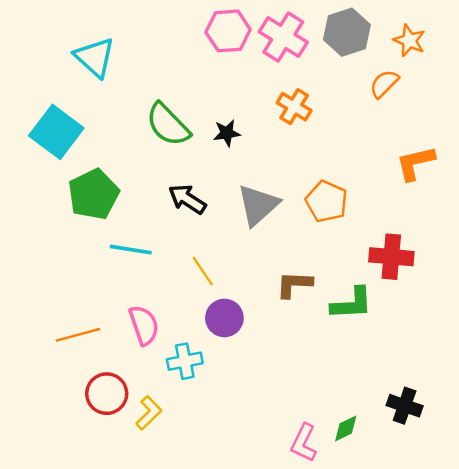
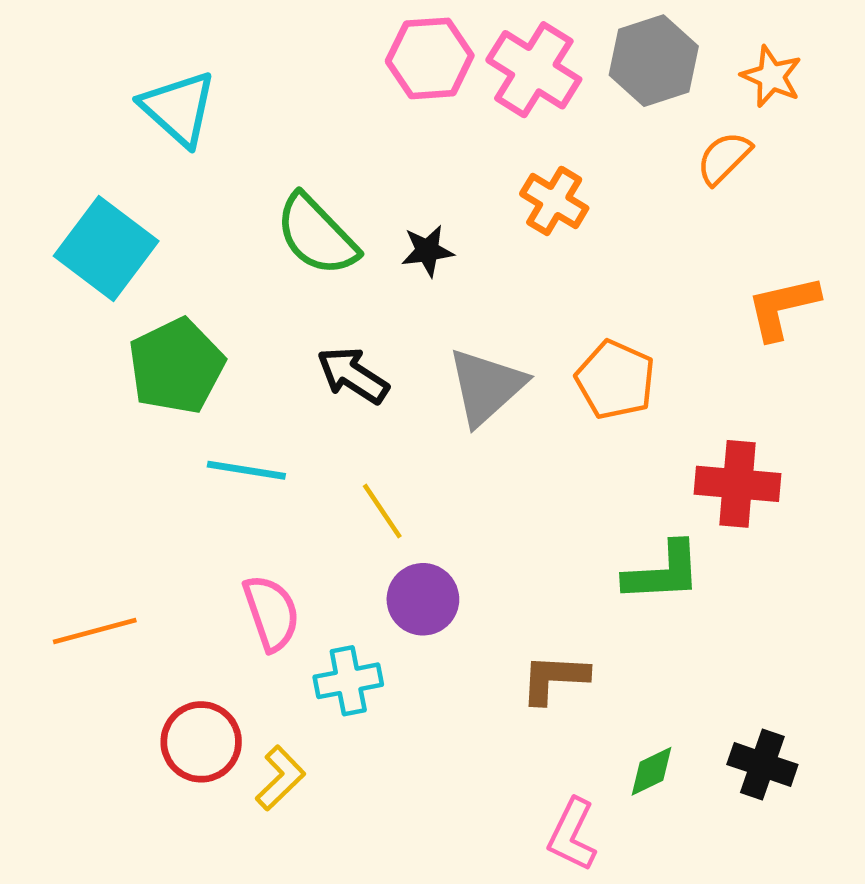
brown L-shape: (294, 284) -> (554, 679), moved
orange line: (78, 335) -> (95, 631), moved
green diamond: (346, 428) -> (652, 771), moved

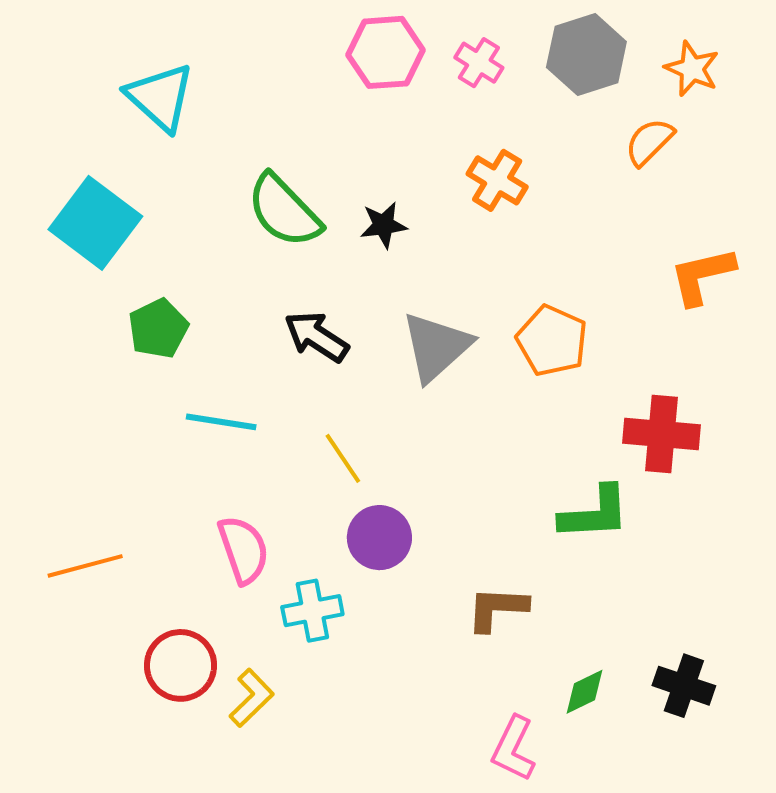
pink cross: (534, 70) -> (479, 63), size x0.6
green pentagon: (176, 366) -> (158, 329), size x0.7

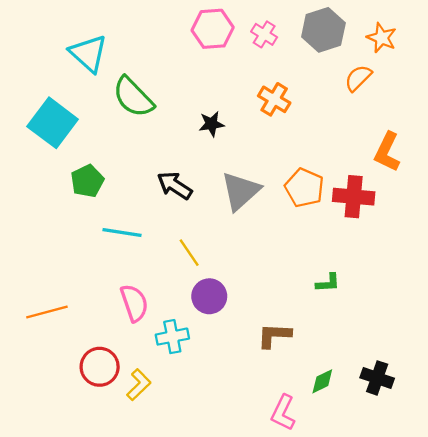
green semicircle: (284, 211) -> (133, 97), moved
orange L-shape: (702, 276) -> (387, 152), turned -51
red cross: (662, 434) -> (354, 197), moved
green L-shape: (595, 513) -> (328, 283), size x0.6

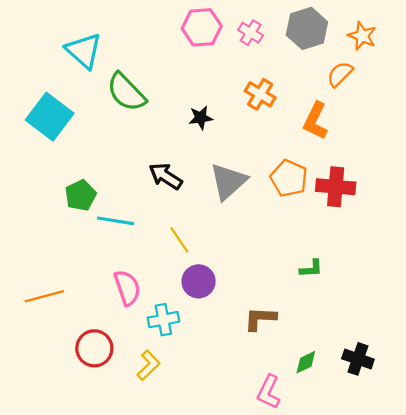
orange L-shape: (387, 152) -> (315, 121), moved
green pentagon: (87, 181) -> (81, 195), moved
yellow L-shape: (139, 385) -> (149, 365), moved

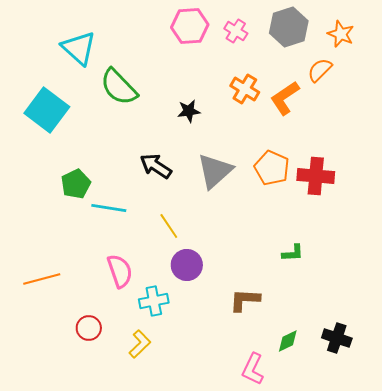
orange L-shape: (315, 121) -> (285, 98), moved, turned 30
red circle: (94, 348) -> (89, 328), size x0.7

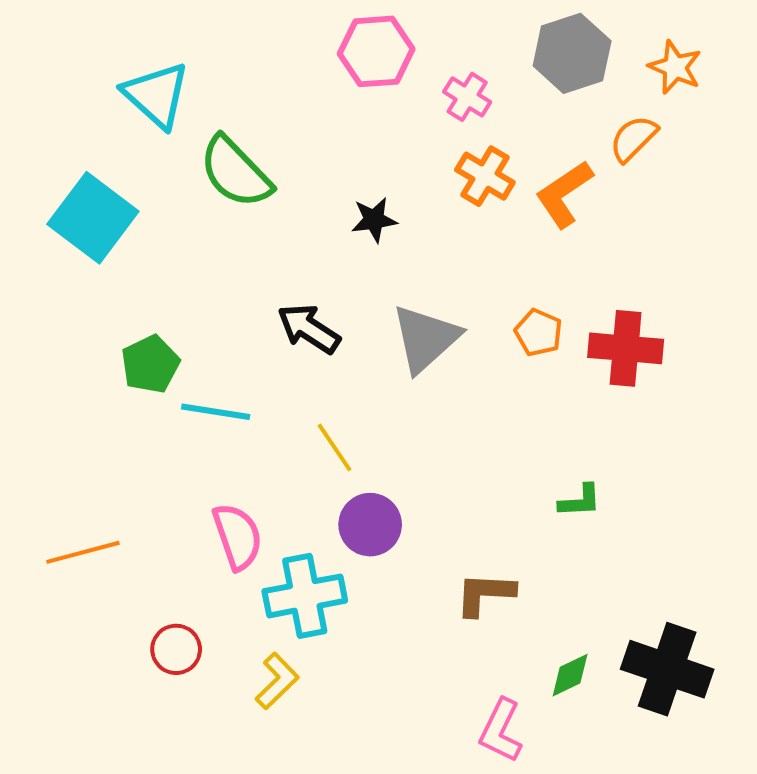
pink cross: (236, 31) -> (467, 97), moved
orange pentagon: (272, 168) -> (538, 333), size x0.7
cyan cross: (154, 301) -> (305, 596), size x1.4
black cross: (337, 338) -> (667, 669), size x1.5

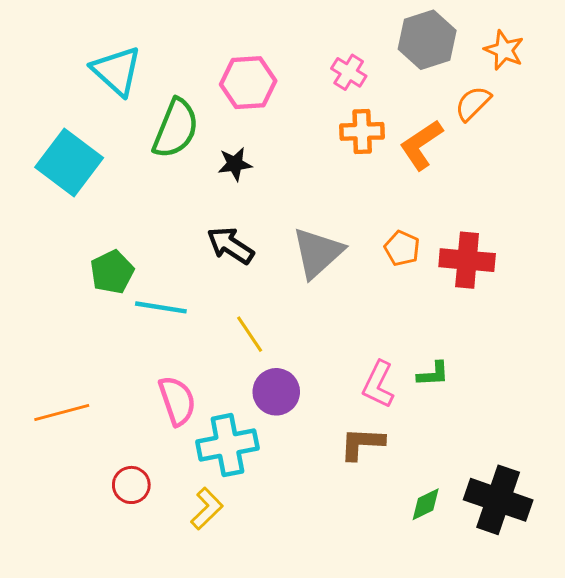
pink hexagon: (376, 51) -> (248, 83), moved
green semicircle: (235, 172) -> (176, 129), turned -114
orange cross: (485, 176) -> (362, 131), turned -33
black star: (374, 220) -> (235, 164), moved
pink L-shape: (501, 731) -> (378, 384), moved

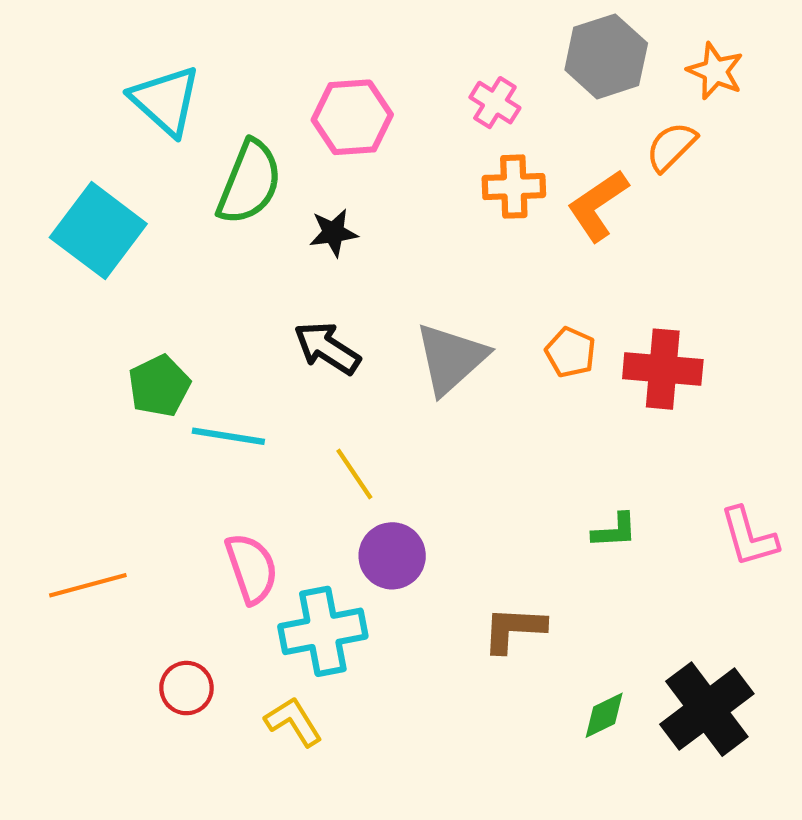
pink L-shape: (378, 384) -> (749, 537), moved, turned -42
black cross: (498, 500) -> (707, 709), turned 34
yellow L-shape: (207, 509) -> (293, 722), turned -78

